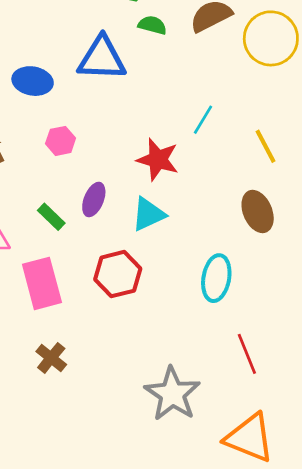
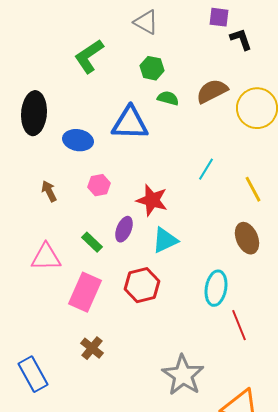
red star: (158, 160) -> (152, 200), moved
pink rectangle: (42, 283) -> (85, 292), turned 39
red line: (247, 354) -> (239, 325), moved

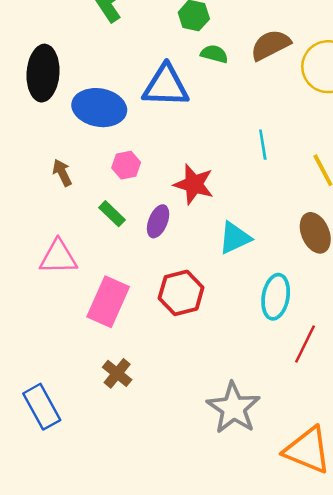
blue ellipse: (78, 140) -> (99, 108), size x1.4
cyan line: (206, 169) -> (263, 145), turned -40
cyan triangle: (165, 240) -> (235, 238), moved
green rectangle: (92, 242) -> (112, 214), moved
red line: (239, 325) -> (305, 344), turned 48

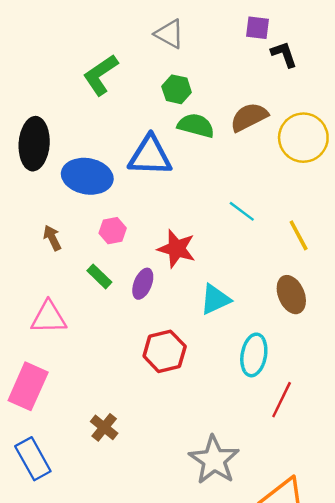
green semicircle: (214, 54) -> (196, 126), size x1.4
cyan line: (263, 145) -> (242, 211), turned -44
pink rectangle: (108, 302) -> (28, 386), moved

